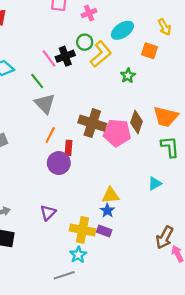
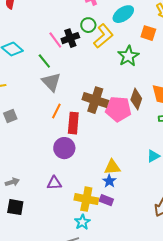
green star: (128, 76) -> (128, 56), size x1.5
red rectangle: (68, 148) -> (73, 123), size x1.5
purple circle: (59, 163) -> (64, 148), moved
purple triangle: (48, 213) -> (54, 183), turned 42

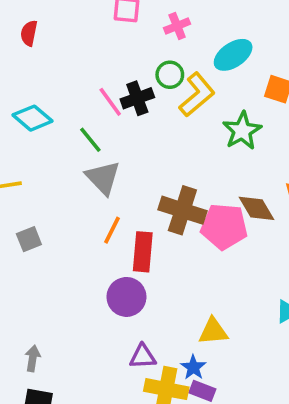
brown diamond: (136, 99) -> (257, 208), turned -50
blue star: (109, 181) -> (193, 367), moved
gray arrow: (12, 182) -> (33, 358), turned -64
purple triangle: (54, 183) -> (143, 357), moved

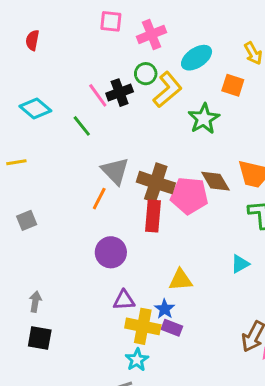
pink cross: (177, 26) -> (151, 34), size x1.4
gray triangle: (103, 178) -> (115, 171), moved
gray square: (29, 239) -> (27, 220), moved
red rectangle: (143, 252) -> (153, 216), moved

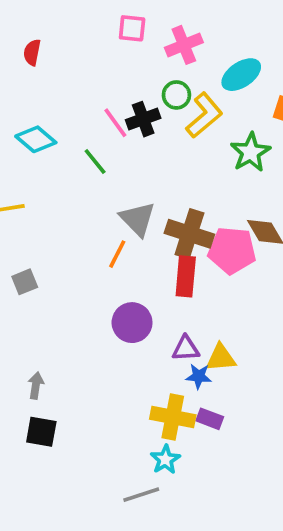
purple triangle: (124, 300) -> (186, 348), moved
blue star: (165, 309) -> (199, 376), moved, turned -30

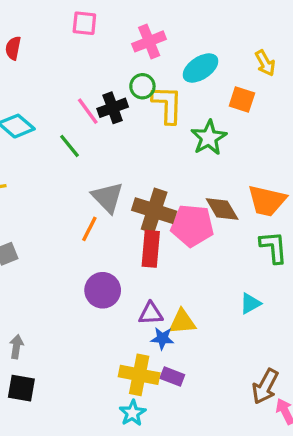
pink square: (132, 28) -> (84, 23), moved
yellow L-shape: (204, 115) -> (167, 104), turned -48

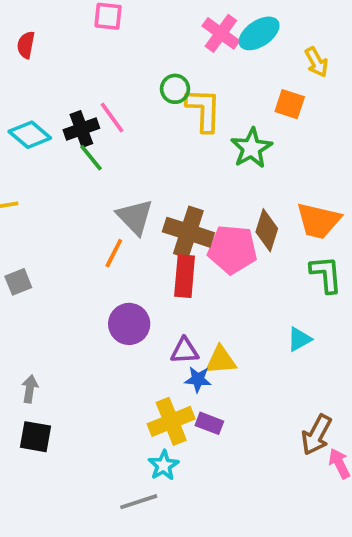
pink cross: (149, 41) -> (221, 33), moved, turned -32
cyan ellipse: (201, 68) -> (259, 33), moved
black cross: (113, 108) -> (81, 129), moved
brown diamond: (222, 209) -> (267, 230), turned 48
yellow cross: (139, 375) -> (171, 421), turned -33

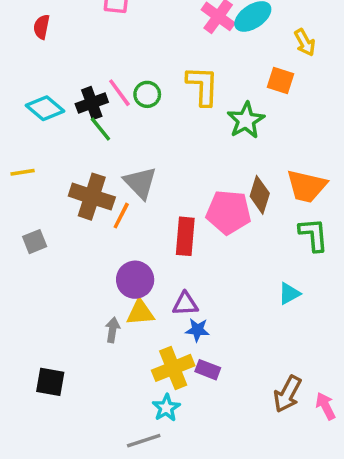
green circle: (175, 89) -> (147, 94), moved
brown cross: (188, 232) -> (92, 197), moved
yellow triangle: (221, 360) -> (140, 313), moved
gray arrow: (30, 389) -> (113, 330), moved
brown arrow: (316, 435) -> (287, 394), moved

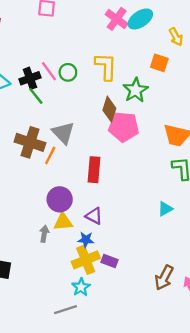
brown diamond: (260, 195) -> (109, 109), moved
pink pentagon: (229, 212) -> (124, 127), moved
purple triangle: (185, 304) -> (94, 216), turned 30
blue star: (197, 330) -> (86, 240), moved

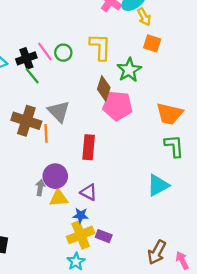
yellow arrow: (176, 37) -> (144, 17), moved
orange line: (50, 155) -> (46, 133), turned -30
cyan triangle: (165, 209) -> (158, 185), size x1.5
gray arrow: (44, 234) -> (40, 188), moved

